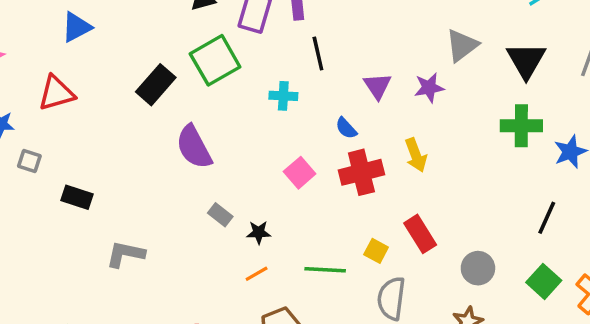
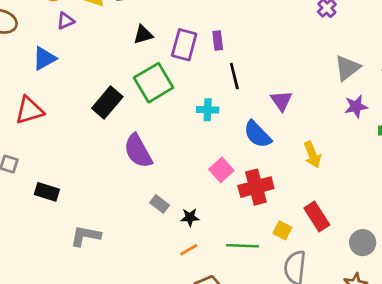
purple star: (429, 88) -> (356, 107), moved
blue semicircle: (346, 128) -> (257, 134), size x1.6
red cross: (361, 172) -> (256, 187), moved

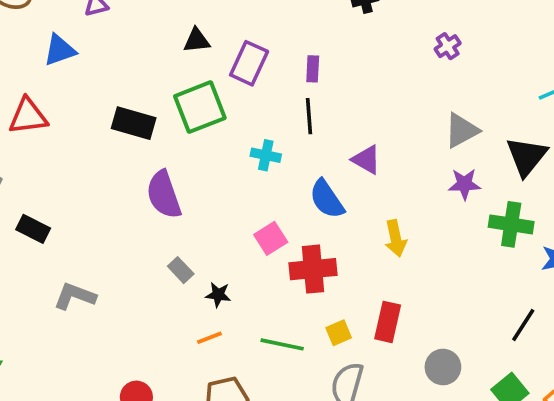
purple rectangle: (218, 40) -> (313, 69), moved
purple triangle: (281, 101) -> (366, 160), turned -35
black rectangle: (107, 103) -> (134, 123), turned 56
red rectangle: (317, 216) -> (388, 322), turned 36
yellow square: (282, 230) -> (339, 333), turned 30

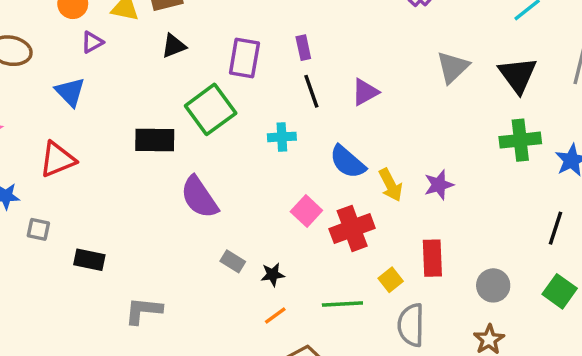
black triangle: (197, 41) -> (174, 46), moved
blue triangle: (60, 50) -> (70, 92), turned -40
purple triangle: (366, 160) -> (365, 92), moved, turned -44
purple star: (464, 184) -> (439, 185), moved
yellow arrow: (396, 238) -> (391, 185), moved

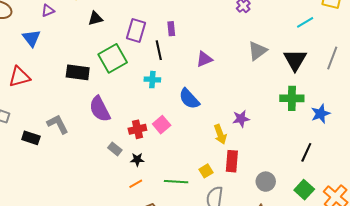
black line: (311, 91) -> (159, 50), moved
yellow arrow: (391, 185) -> (220, 134), moved
red cross: (352, 228) -> (137, 129), moved, size x0.7
gray L-shape: (143, 311) -> (58, 124), moved, turned 50

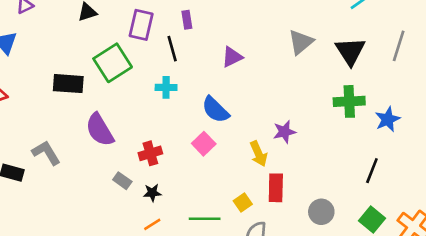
pink square: (162, 125) -> (204, 144), moved

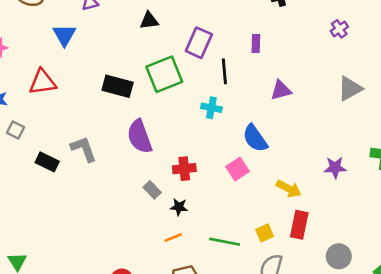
purple rectangle: (187, 20) -> (256, 44), moved
purple star: (284, 132) -> (335, 168), moved
yellow arrow: (259, 154) -> (289, 189), turned -50

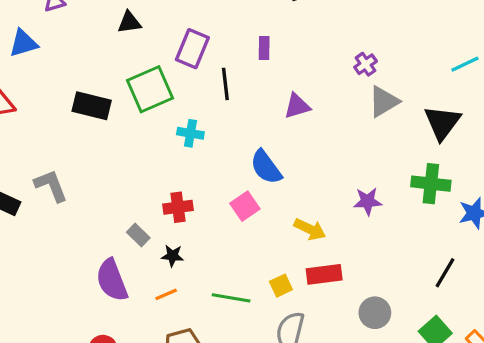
purple cross: (339, 29) -> (366, 64), moved
blue triangle: (64, 35) -> (23, 43), turned 45
cyan cross: (211, 108) -> (190, 133), moved
purple semicircle: (140, 137) -> (112, 280), moved
red rectangle: (299, 225) -> (324, 274), turned 72

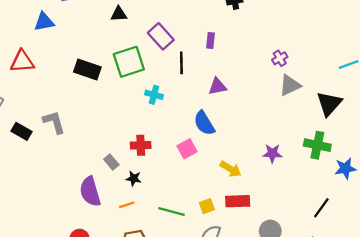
purple rectangle: (192, 49) -> (161, 36), turned -70
purple triangle: (297, 106) -> (217, 86), moved

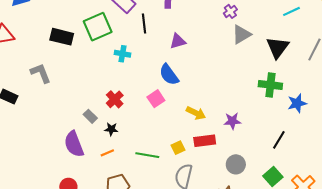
gray L-shape: (54, 122) -> (41, 73), moved
red cross: (141, 145) -> (115, 99), turned -36
purple star: (272, 153) -> (232, 121), moved

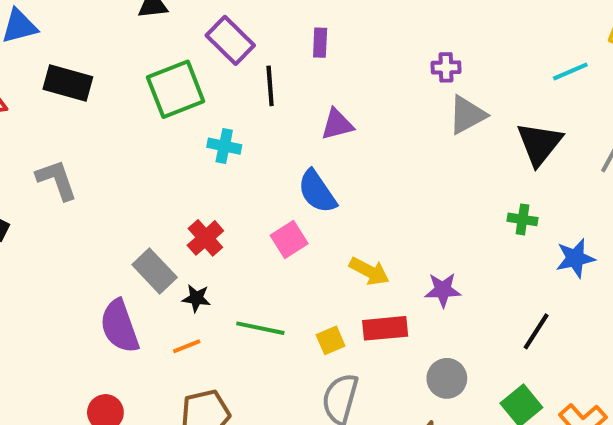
purple cross: (230, 11) -> (446, 67), turned 32
black rectangle: (62, 37) -> (68, 83), moved
green cross: (270, 85) -> (523, 219), size x0.6
gray rectangle: (90, 116) -> (155, 271), size x1.5
green line: (147, 155) -> (260, 328), moved

